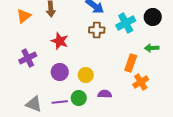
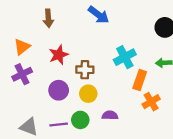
orange triangle: (24, 16) -> (22, 47), moved
cyan cross: (126, 23) -> (125, 57), moved
brown cross: (97, 30) -> (85, 70), moved
red star: (60, 41) -> (59, 55), turned 30

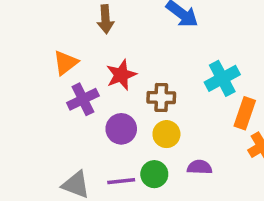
purple cross: (22, 74) -> (83, 99), moved

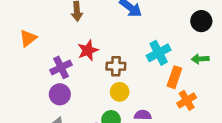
orange triangle: (65, 63) -> (28, 38), moved
purple circle: (121, 129) -> (60, 94), moved

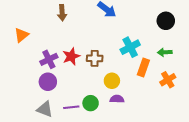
red star: (88, 50) -> (71, 56), moved
yellow circle: (120, 92) -> (112, 81), moved
orange cross: (187, 100) -> (168, 80), moved

